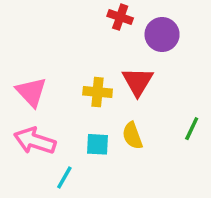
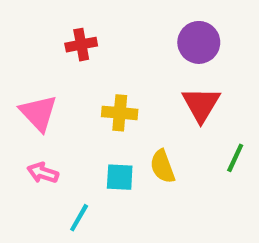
red cross: (120, 17) -> (81, 45), moved, turned -30
red triangle: (138, 82) -> (201, 104), moved
pink arrow: (35, 141) -> (43, 173), size x0.6

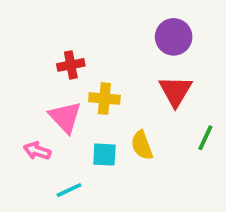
red cross: (81, 45) -> (71, 65), moved
pink triangle: (38, 113) -> (65, 117), moved
cyan line: (79, 218) -> (69, 190), turned 35

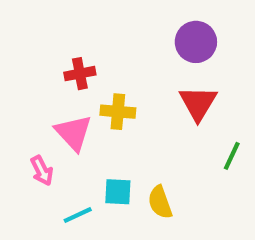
yellow semicircle: (142, 145) -> (160, 202), moved
pink arrow: (37, 151) -> (42, 171), turned -135
cyan square: (104, 155) -> (118, 192), moved

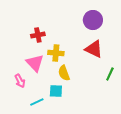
red triangle: (198, 103) -> (94, 49), turned -36
yellow semicircle: (160, 202) -> (64, 73), moved

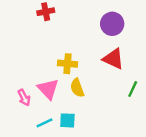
red cross: (38, 35) -> (46, 12), moved
pink triangle: (35, 63) -> (48, 89), moved
cyan square: (56, 91) -> (67, 120), moved

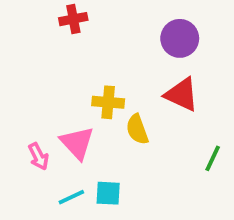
yellow semicircle: (77, 88) -> (137, 129), moved
green line: (133, 89) -> (213, 158), moved

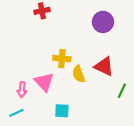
red triangle: (182, 95) -> (104, 66), moved
pink arrow: (38, 156) -> (22, 90), turned 32
cyan line: (71, 197) -> (16, 113), moved

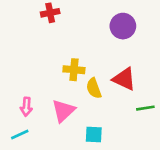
pink triangle: (44, 82) -> (63, 111), moved, turned 30
green line: (122, 91) -> (145, 108), turned 56
cyan square: (62, 111) -> (94, 135), moved

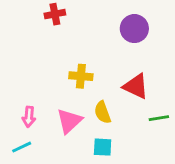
yellow semicircle: (94, 88) -> (103, 112), moved

